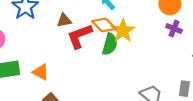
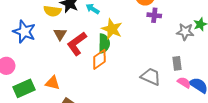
brown triangle: (64, 20) -> (60, 34), turned -32
orange diamond: (104, 25) -> (99, 59), moved, turned -65

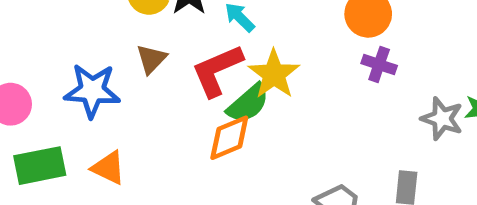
blue star: (24, 32) -> (92, 91), moved, turned -30
green semicircle: (104, 43) -> (248, 103), turned 36
red L-shape: (77, 44) -> (217, 70), moved

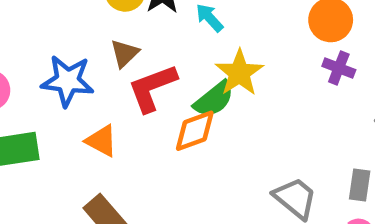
red L-shape: (217, 70) -> (152, 88), moved
orange triangle: (108, 168) -> (101, 141), moved

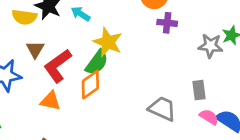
orange triangle: (101, 141) -> (50, 101), moved

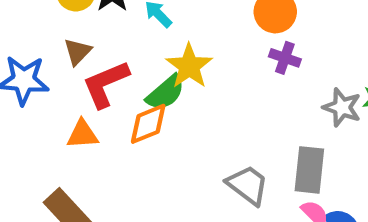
gray rectangle: (199, 90) -> (309, 170), size x1.5
orange triangle: (50, 101) -> (83, 134), turned -30

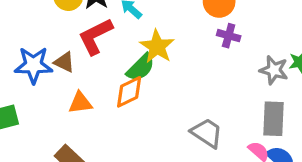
brown triangle: (78, 52) -> (64, 62), moved, turned -45
red L-shape: (106, 84) -> (95, 36), moved
gray rectangle: (309, 170) -> (274, 119), moved

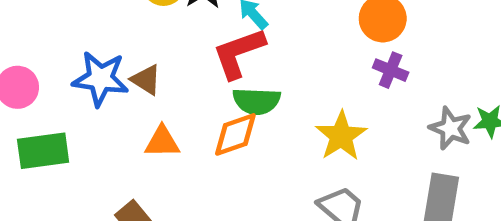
red L-shape: (95, 36) -> (239, 53), moved
yellow star: (157, 46) -> (341, 136), moved
green semicircle: (141, 67) -> (257, 101), turned 40

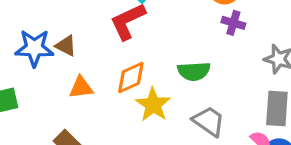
green semicircle: (257, 101) -> (194, 71), moved
yellow star: (341, 136) -> (153, 105), moved

